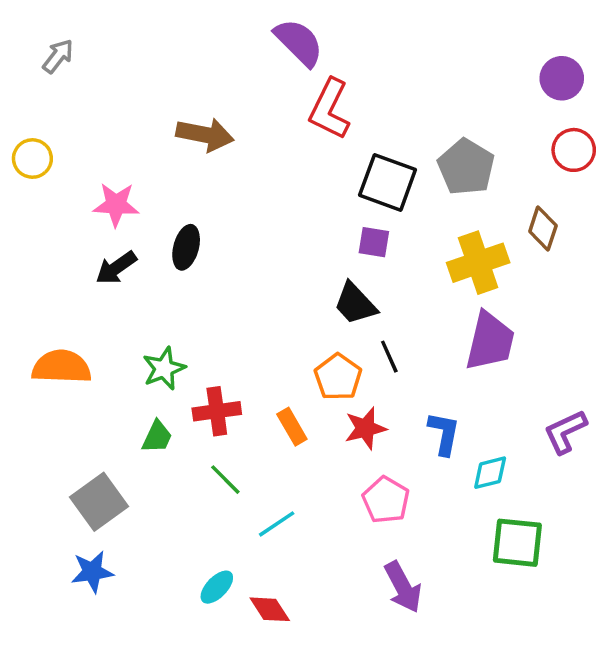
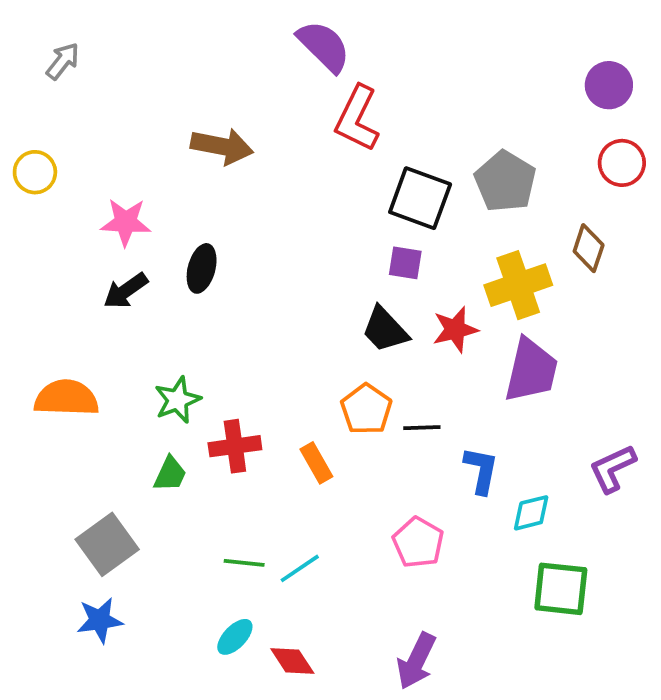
black line: (389, 357) -> (422, 428), moved, turned -68
red star: (365, 428) -> (455, 330), moved
green line: (225, 480) -> (244, 563), moved, turned -39
purple arrow: (403, 587) -> (416, 661), moved, turned 54

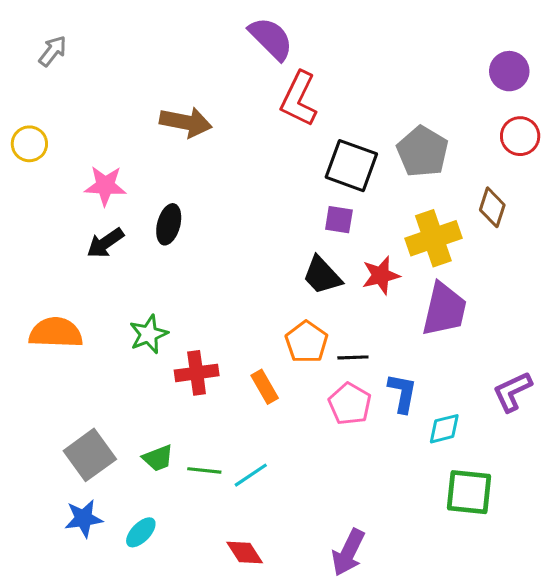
green trapezoid: (170, 474) -> (158, 458), moved, turned 44
pink pentagon: (418, 542) -> (350, 404), moved
cyan ellipse: (235, 637) -> (141, 532), moved

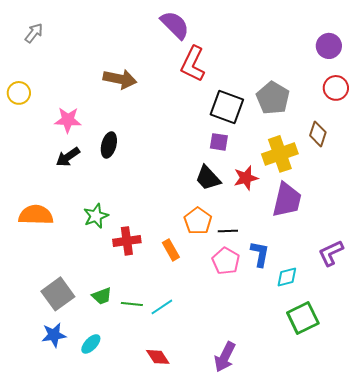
green square: (469, 492) -> (303, 318), turned -32

